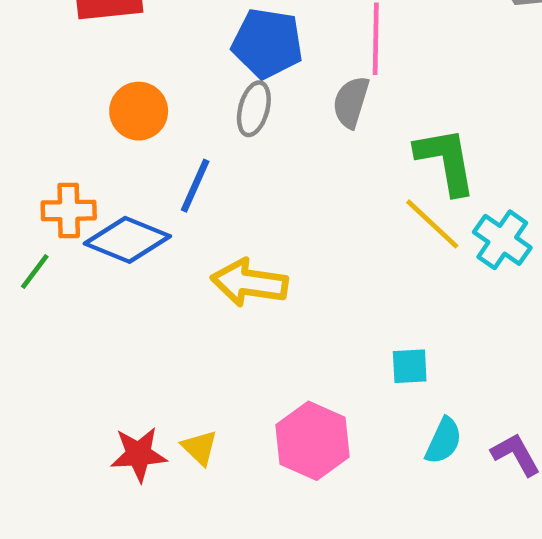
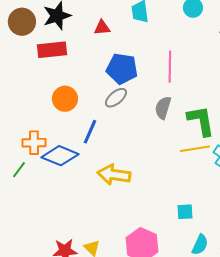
gray semicircle: (351, 102) -> (163, 108), moved
gray ellipse: (254, 109) -> (116, 98), turned 35
yellow line: (432, 224) -> (195, 149), turned -52

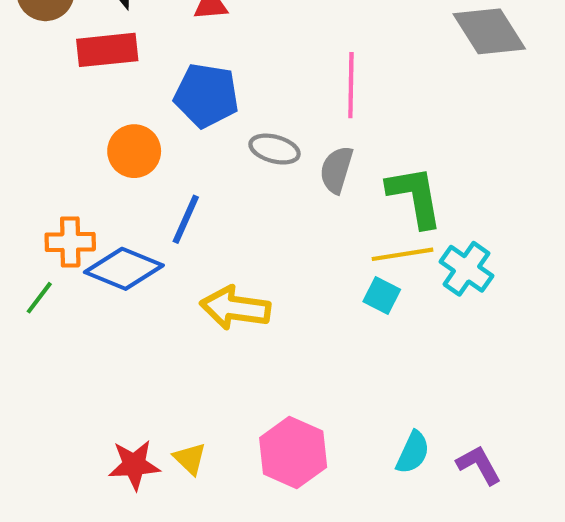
blue pentagon: (122, 69) -> (206, 95), moved
gray ellipse: (116, 98) -> (275, 149), moved, turned 55
cyan square: (185, 212) -> (382, 296), moved, turned 30

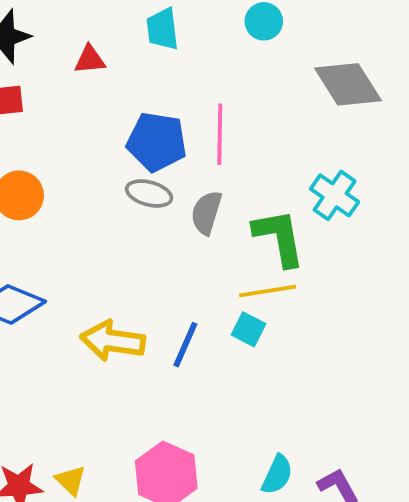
blue pentagon: (206, 95) -> (157, 142), moved
blue line: (186, 219) -> (185, 345), moved
cyan cross: (466, 269) -> (335, 195), moved

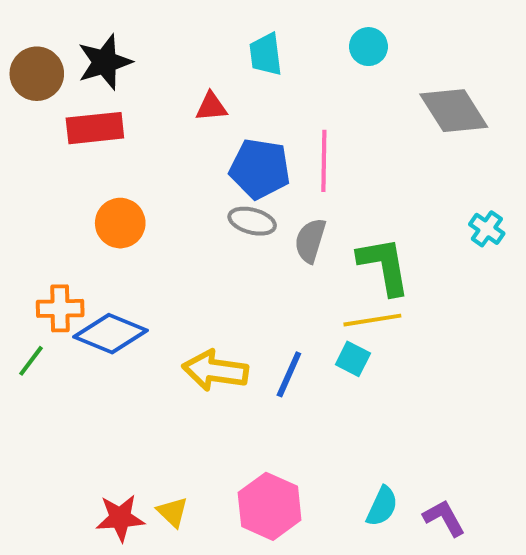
red triangle: (90, 60) -> (211, 107), moved
cyan cross: (335, 195) -> (487, 229), moved, size x0.7

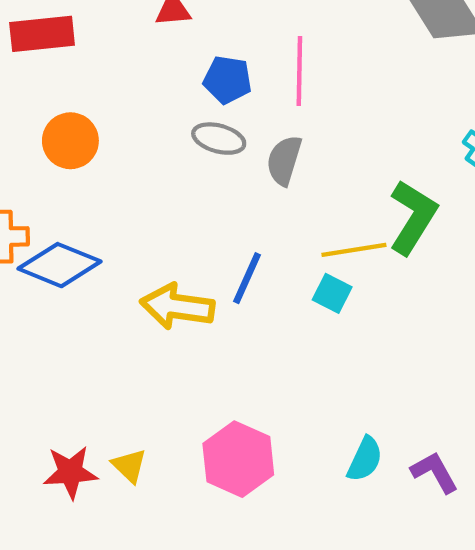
blue pentagon: (260, 169) -> (227, 80), size x0.7
green L-shape: (384, 266) -> (413, 217), moved, turned 42
blue line: (289, 374) -> (247, 278), moved

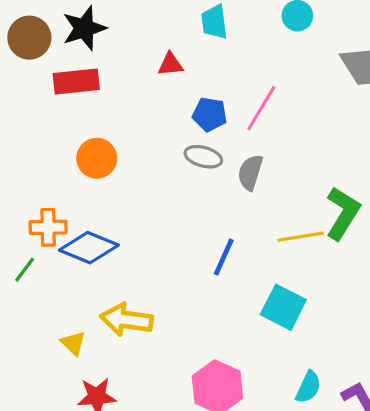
pink line: (299, 71) -> (261, 108), turned 30
cyan square: (332, 293) -> (283, 307), moved, size x1.6
yellow arrow: (177, 306) -> (127, 320), moved
yellow triangle: (129, 466) -> (73, 343), moved

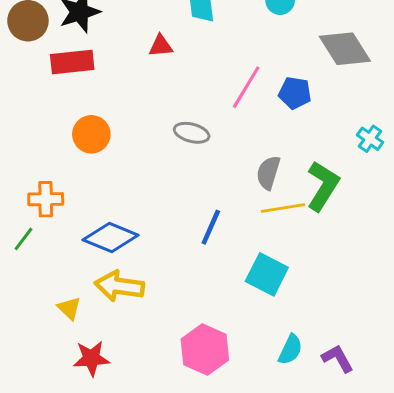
blue pentagon: (210, 114) -> (295, 93), moved
gray semicircle: (250, 172) -> (268, 173), moved
blue diamond: (89, 248) -> (111, 237), moved

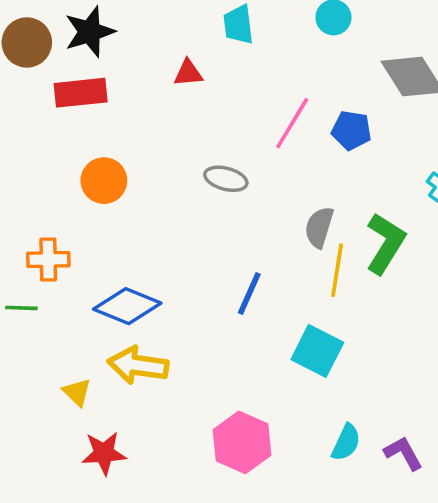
yellow line: (283, 208) -> (337, 270), turned -72
green line: (24, 239) -> (21, 308), turned 55

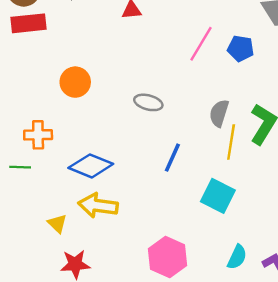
red rectangle: (81, 93) -> (28, 23), moved
gray ellipse: (226, 179) -> (148, 102), moved

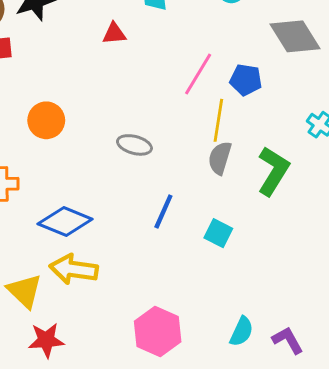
yellow line: (231, 142) -> (218, 120), moved
cyan square: (218, 196) -> (218, 233), moved, size x0.7
yellow triangle: (57, 223) -> (25, 291), size x1.5

